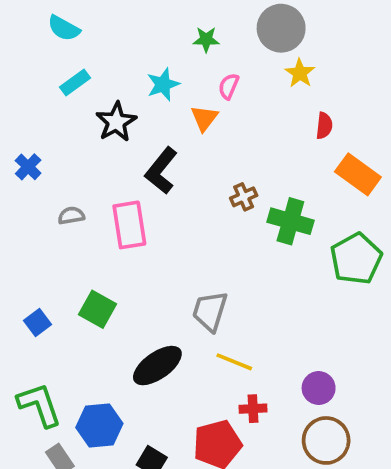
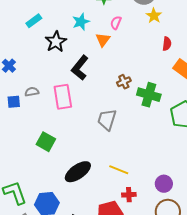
gray trapezoid: (210, 311) -> (107, 120), moved
blue square: (37, 322) -> (14, 102), moved, turned 32

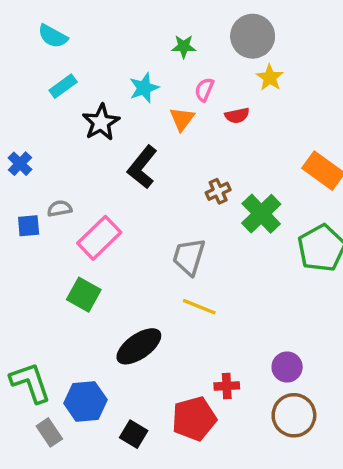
red semicircle: (167, 44) -> (237, 115), moved, turned 72
green cross: (149, 95) -> (261, 214), turned 30
pink rectangle: (63, 97) -> (99, 238), moved, turned 55
yellow line: (119, 170) -> (199, 307), moved

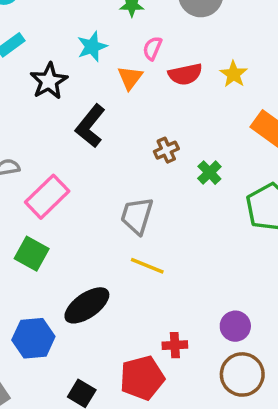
yellow star: (270, 78) -> (234, 74), moved
red semicircle: (237, 115) -> (185, 74), size x1.4
green cross: (261, 214) -> (209, 173), size x0.6
blue hexagon: (85, 401) -> (33, 338), moved

